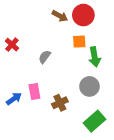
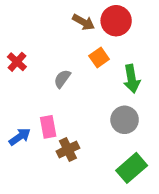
orange square: (79, 42) -> (99, 58), moved, turned -32
brown cross: (60, 103) -> (68, 150), moved

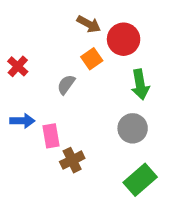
red circle: (116, 21) -> (124, 39), moved
orange square: (99, 58) -> (92, 59), moved
blue arrow: (20, 137) -> (22, 121), moved, turned 35

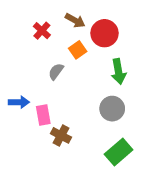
red cross: (18, 66) -> (42, 31), moved
brown cross: (72, 160) -> (61, 135), turned -36

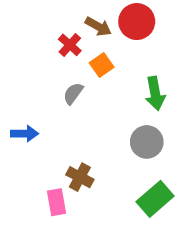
red cross: (42, 31) -> (70, 45), moved
red circle: (104, 33) -> (137, 22), moved
pink rectangle: (43, 115) -> (56, 202), moved

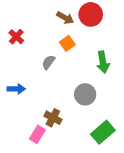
red cross: (70, 45) -> (16, 37), moved
gray circle: (147, 142) -> (85, 94), moved
pink rectangle: (56, 202) -> (37, 134), turned 42

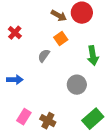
brown cross: (53, 118) -> (48, 121), moved
pink rectangle: (37, 134) -> (24, 117), moved

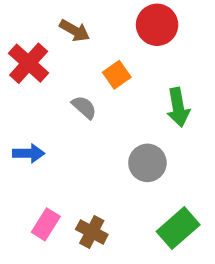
brown arrow: (59, 16) -> (75, 31), moved
red cross: (15, 33) -> (29, 63), size x1.5
gray semicircle: (44, 56) -> (84, 107), turned 96

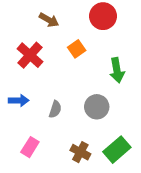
red cross: (29, 63) -> (30, 55), moved
gray semicircle: (84, 107) -> (55, 109), moved, turned 66
brown cross: (92, 232) -> (80, 152), moved

